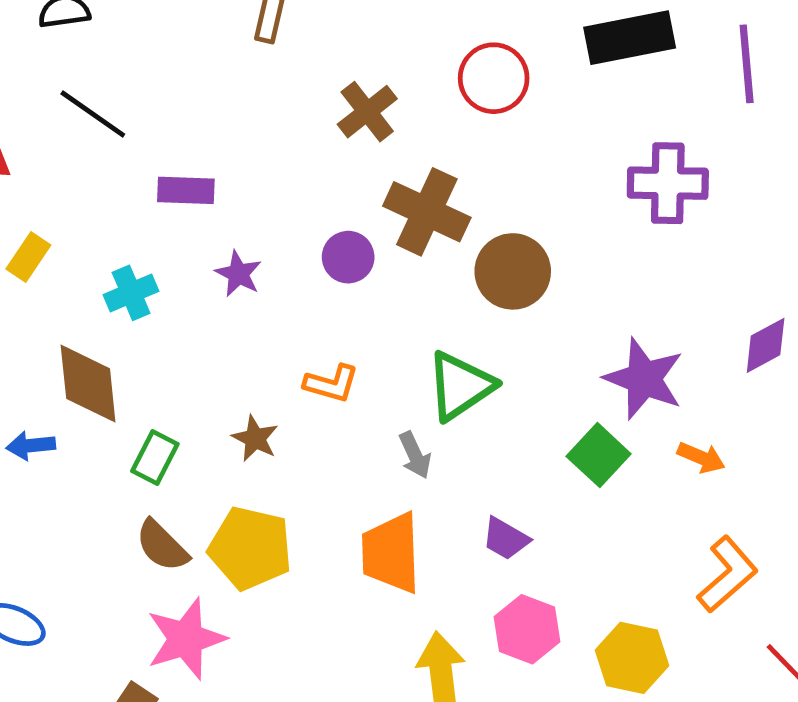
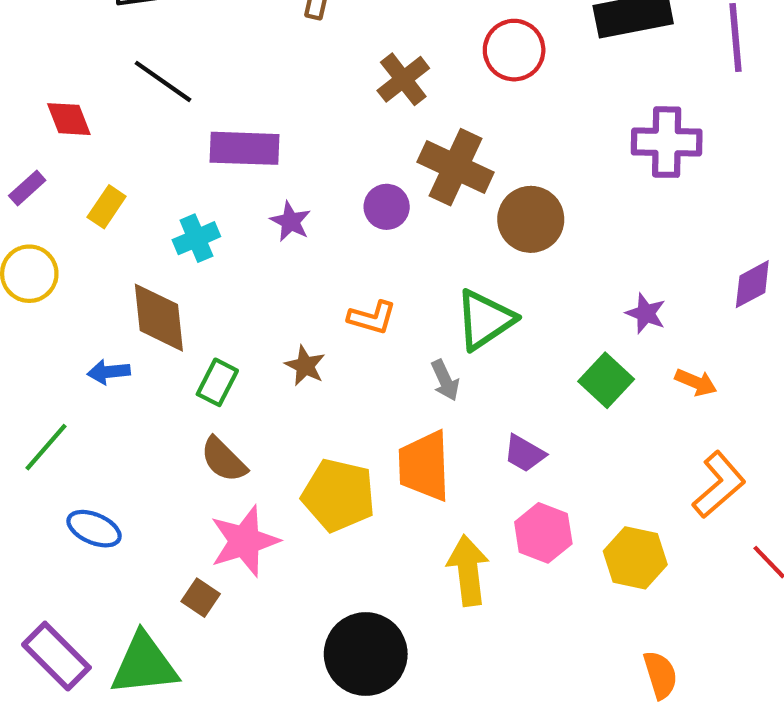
purple rectangle: (186, 190) -> (245, 148), size x1.4
purple star: (644, 379) -> (646, 313), size x0.6
yellow pentagon: (250, 548) -> (339, 495), moved

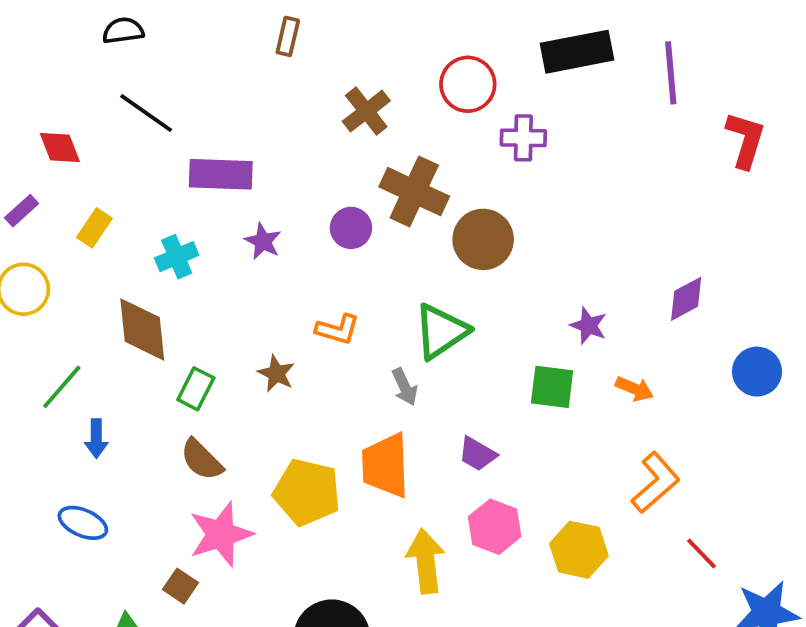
purple cross: (667, 142) -> (523, 138), moved, size x0.7
blue arrow: (109, 372) -> (96, 439), moved, turned -84
green square: (606, 380) -> (552, 387), turned -36
green line: (46, 447) -> (62, 387), moved

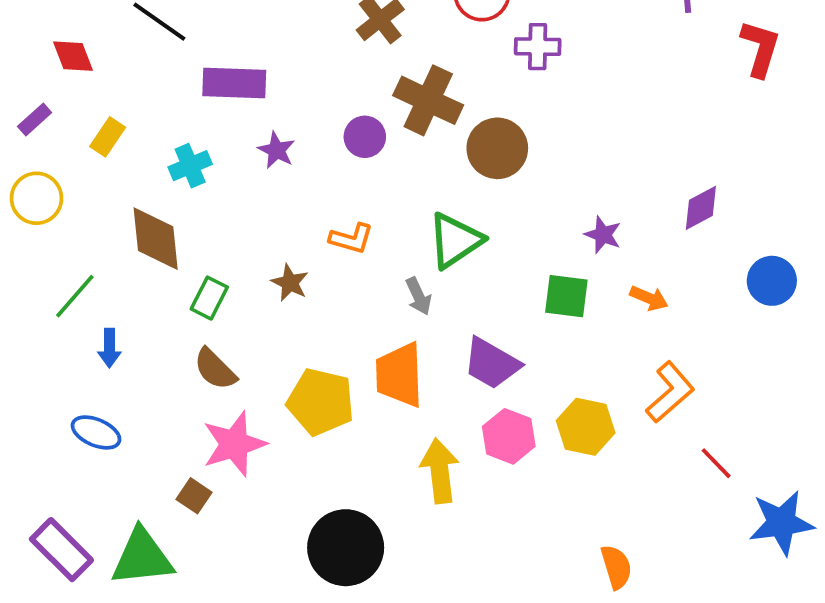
purple trapezoid: (477, 454) -> (492, 363), size x1.5
yellow hexagon: (579, 550) -> (586, 427), moved

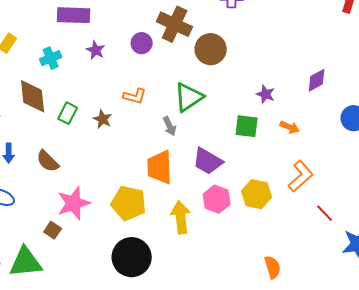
green rectangle: (209, 298) -> (68, 113), moved
brown semicircle: (215, 369) -> (48, 161), moved
yellow pentagon: (321, 402) -> (129, 203), moved

